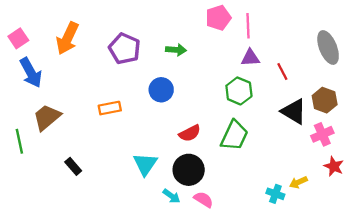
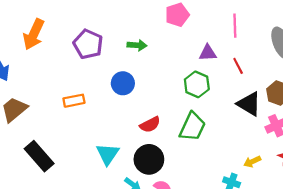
pink line: (248, 26) -> (235, 26), moved
black rectangle: (73, 166) -> (39, 156), size x1.8
yellow arrow: (298, 182) -> (252, 162), moved

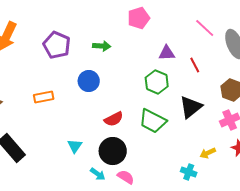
pink line: (235, 26) -> (205, 28), moved, turned -45
black triangle: (249, 104) -> (191, 107), moved, turned 50
green trapezoid: (192, 127) -> (153, 121), turned 92
cyan triangle: (108, 154) -> (75, 146), size x0.7

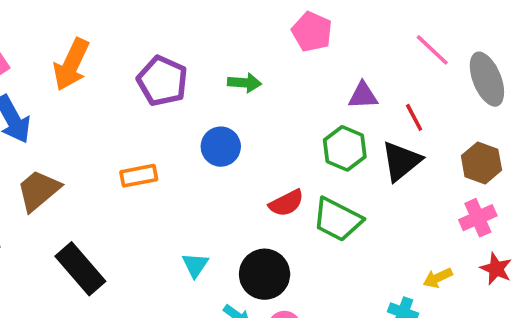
pink pentagon: (139, 18) -> (312, 32), turned -30
black triangle: (191, 107) -> (401, 161), moved
red semicircle: (114, 119) -> (286, 203), moved

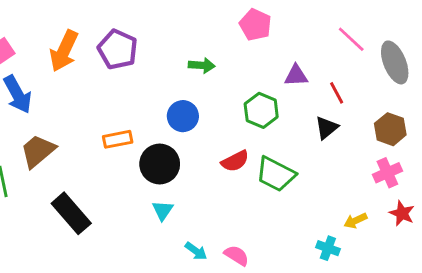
purple pentagon: (162, 81) -> (118, 49), moved
green hexagon: (345, 148) -> (261, 110), moved
black triangle: (401, 161) -> (327, 128), size x0.7
black circle: (265, 274) -> (160, 164), moved

